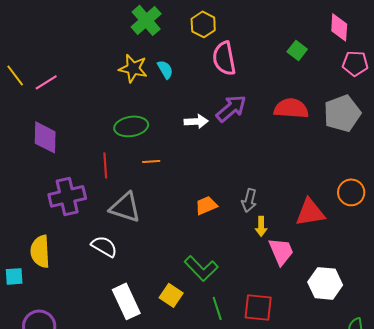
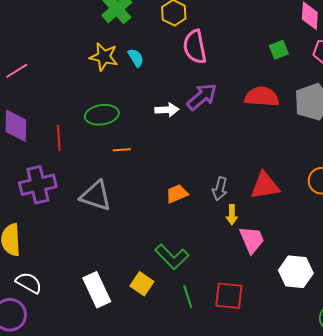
green square: (297, 50) -> (279, 50), moved, turned 30
red line: (105, 165) -> (59, 138), moved
red triangle: (310, 212) -> (265, 186), moved
white semicircle: (104, 246) -> (29, 283), moved

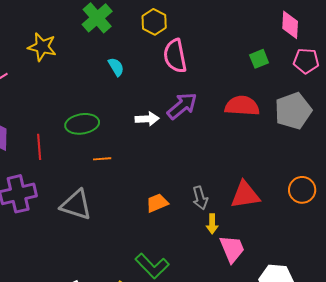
yellow star: (104, 57) -> (42, 47), moved
gray arrow: (220, 189) -> (200, 198), turned -30

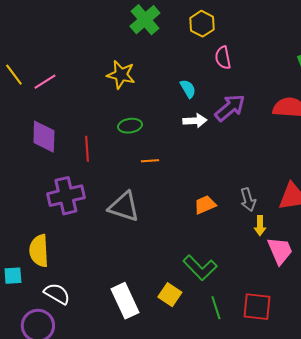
yellow star: (42, 47) -> (121, 75), moved
pink semicircle: (175, 56) -> (223, 58), size x0.7
cyan semicircle: (116, 67) -> (188, 89), moved
green ellipse: (82, 124) -> (130, 126), size x0.7

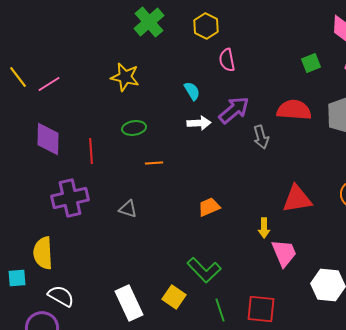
gray arrow: (248, 200) -> (261, 137), moved
gray triangle: (124, 207) -> (128, 209), size x0.6

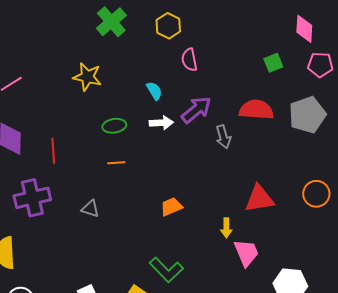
green ellipse: (134, 128) -> (114, 126), moved

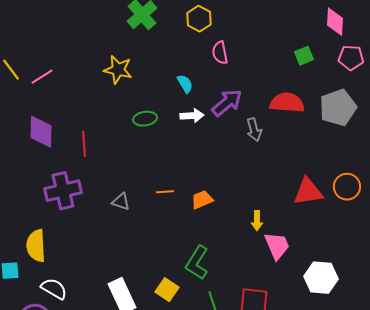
orange line: (116, 163) -> (165, 192), moved
red triangle: (259, 199) -> (308, 192), moved
green L-shape: (166, 270) -> (197, 263), turned 76

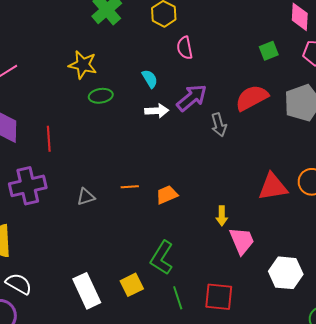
red semicircle: (287, 103) -> (252, 98), turned -32
green ellipse: (145, 119) -> (101, 96), moved
gray triangle: (121, 202) -> (86, 197), turned -36
yellow square: (167, 290) -> (132, 285), turned 30

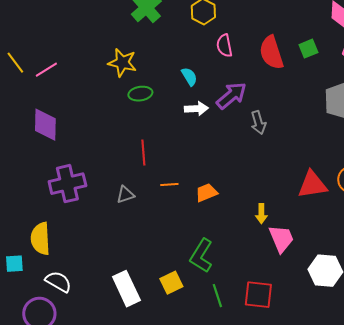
red semicircle: (252, 98) -> (271, 53), moved, turned -80
red line: (49, 139) -> (143, 153), moved

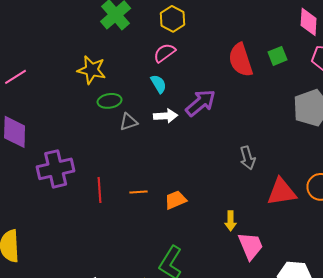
pink semicircle: (224, 46) -> (165, 53), moved, turned 65
gray arrow: (258, 123) -> (248, 158), moved
red line: (143, 153) -> (100, 190), moved
purple cross: (67, 184) -> (56, 169), moved
gray triangle: (125, 195) -> (129, 122), moved

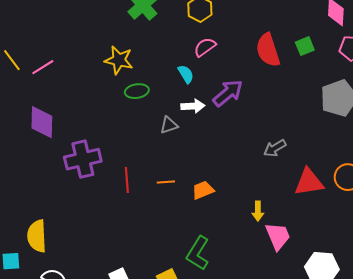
pink semicircle: (165, 53) -> (205, 47), moved
gray triangle: (129, 122) -> (169, 125), moved
gray arrow: (248, 158) -> (275, 148), turned 75

